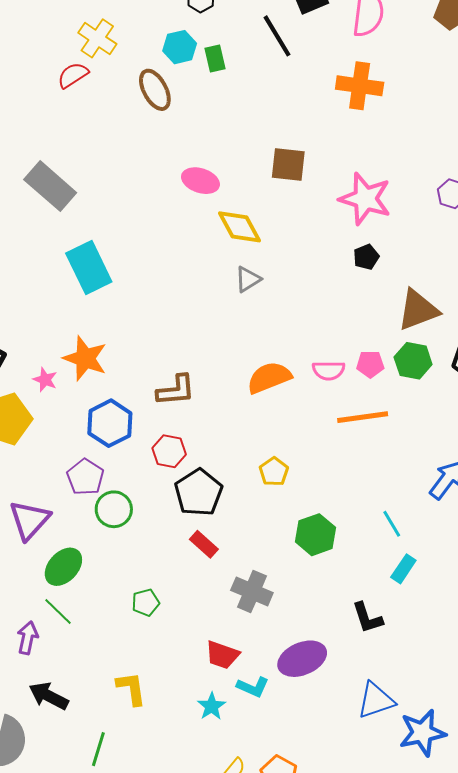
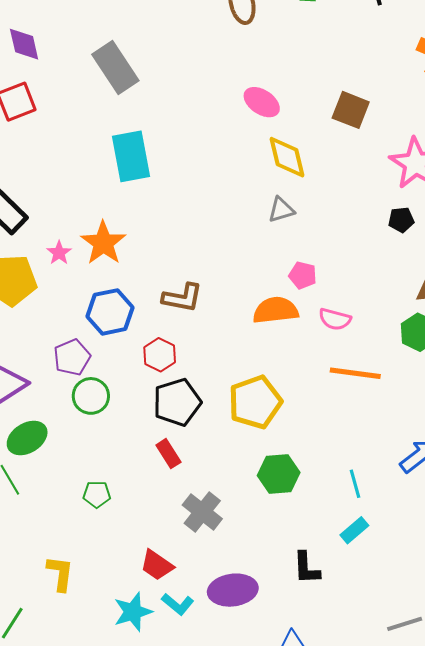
pink pentagon: (370, 364) -> (303, 275), moved
yellow pentagon: (274, 472) -> (255, 402), size x1.8
cyan star: (212, 706) -> (133, 612), size x1.4

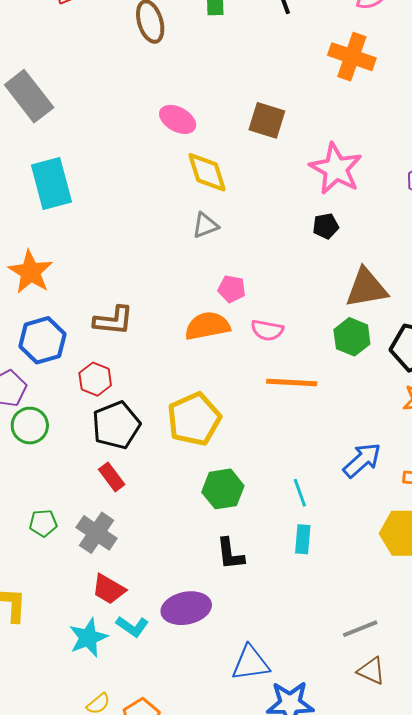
gray cross: (202, 512) -> (97, 533), moved
cyan rectangle: (354, 530) -> (303, 539), turned -40
black L-shape: (306, 568) -> (230, 554), moved

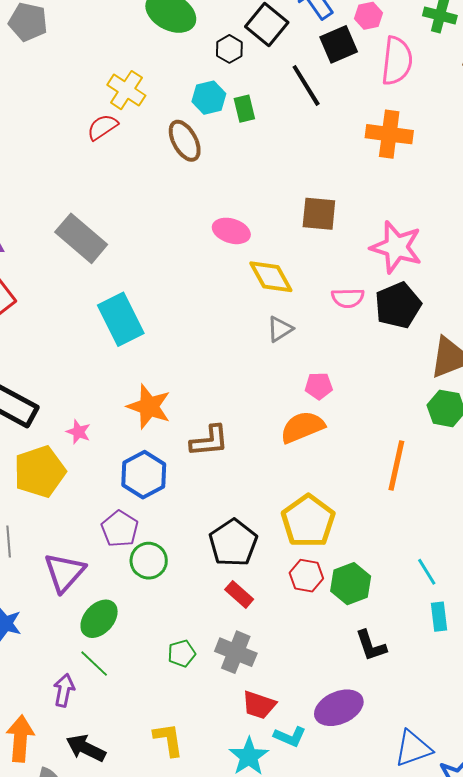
black pentagon: (326, 226) -> (398, 305), size x1.8
orange star: (30, 272) -> (149, 407), moved
pink semicircle: (267, 330) -> (348, 298), moved
red hexagon: (95, 379) -> (306, 576), moved
orange line: (292, 383) -> (396, 466), turned -69

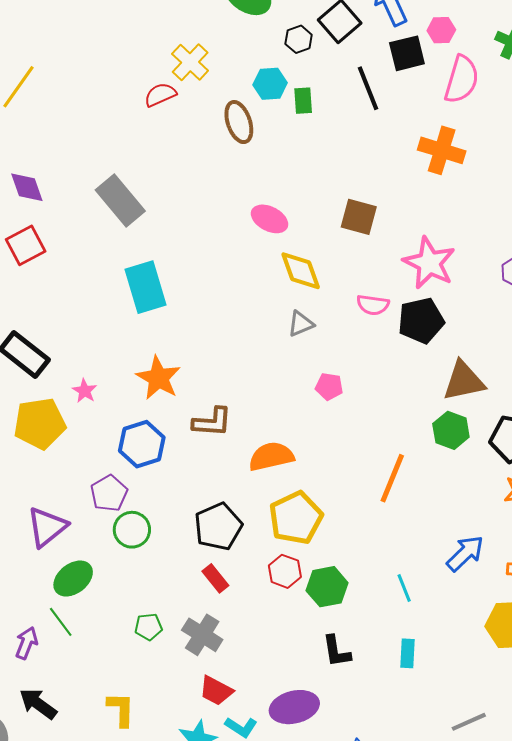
orange semicircle: (302, 427) -> (271, 456), moved
cyan rectangle: (439, 617) -> (407, 653), moved

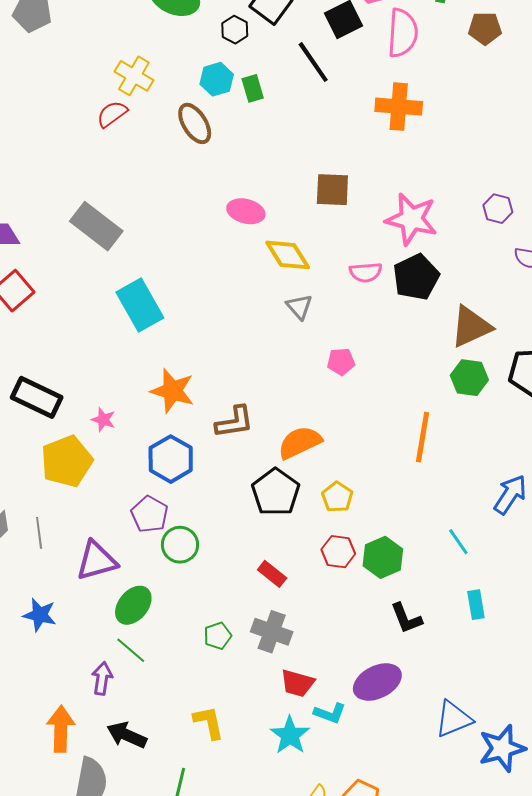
gray triangle: (301, 324) -> (299, 307), turned -36
yellow pentagon: (296, 518) -> (337, 497), size x0.6
purple triangle: (47, 527) -> (96, 561), turned 36
black pentagon: (218, 527) -> (276, 492), moved

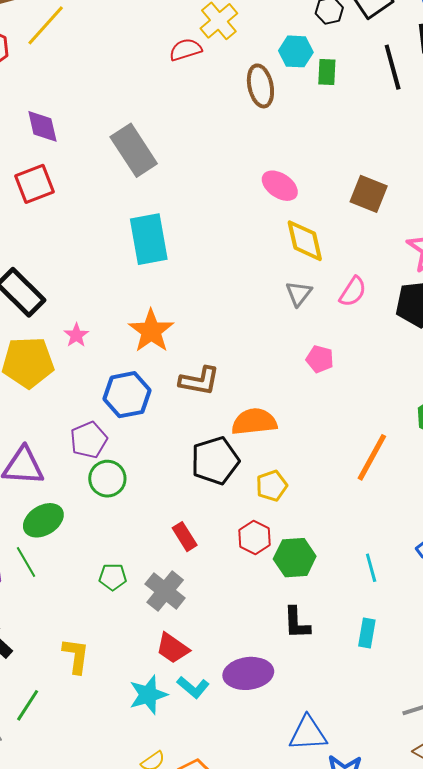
pink semicircle: (366, 272) -> (353, 292), moved, turned -72

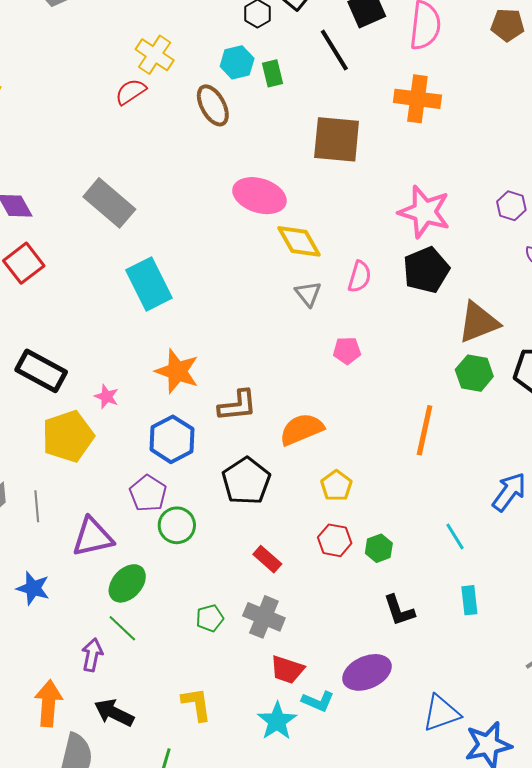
pink ellipse: (280, 186) -> (259, 196), size x1.4
brown square: (369, 194) -> (337, 139), moved, size x1.4
black pentagon: (215, 461) -> (246, 481), moved
green hexagon: (295, 558) -> (379, 548), size x0.7

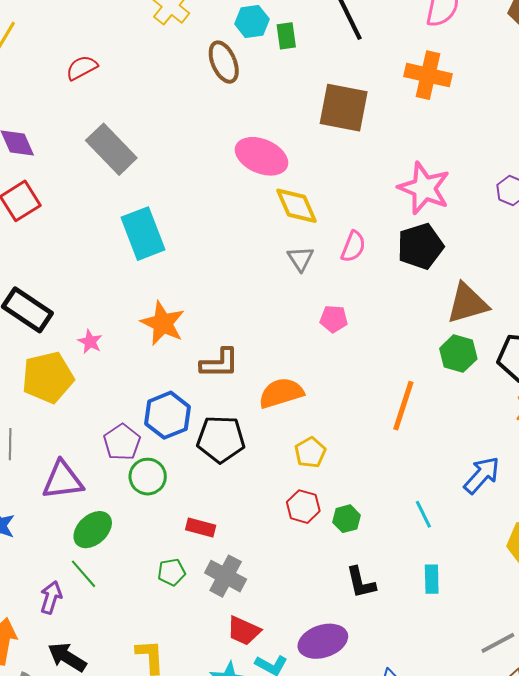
red semicircle: (131, 92) -> (82, 68), moved
blue hexagon: (172, 439) -> (167, 415), moved
black pentagon: (246, 481) -> (221, 439), turned 30
red rectangle: (267, 559) -> (201, 528), moved, turned -32

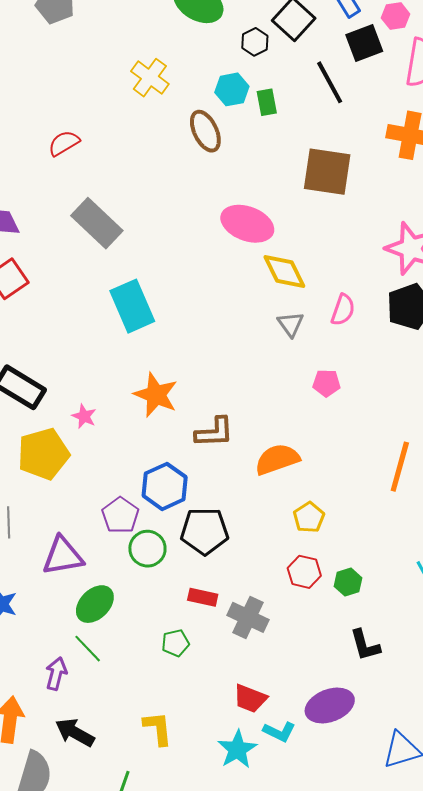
black pentagon: (221, 439) -> (205, 531), moved
gray cross: (226, 576) -> (248, 617), moved

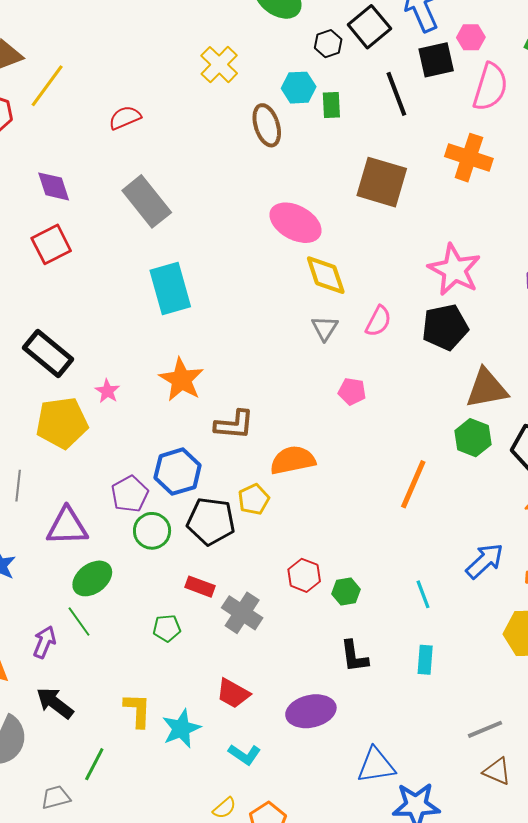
yellow pentagon: (309, 517) -> (254, 499), moved
cyan L-shape: (279, 732) -> (245, 754), moved
cyan star: (237, 749) -> (181, 729), moved

